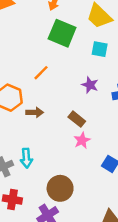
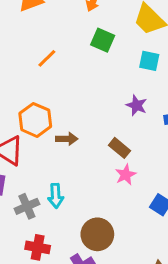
green square: (62, 33) -> (103, 40), size x0.7
orange line: (41, 73) -> (47, 58), moved

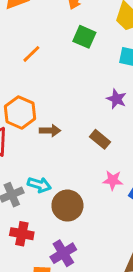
pink star: (126, 175) -> (113, 180), moved, turned 30
cyan arrow: (56, 196) -> (39, 185), turned -70
brown circle: (97, 234) -> (67, 206), moved

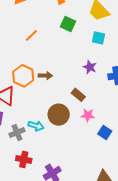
brown arrow: (50, 131) -> (45, 76), moved
pink star: (113, 180) -> (88, 115), moved
brown circle: (67, 206) -> (59, 115), moved

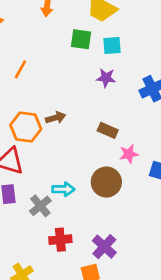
green square: (68, 24) -> (81, 39), moved
purple star: (90, 67) -> (106, 78), moved
brown circle: (59, 115) -> (106, 182), moved

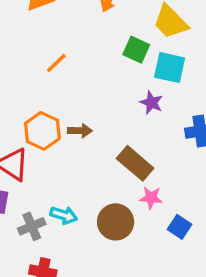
cyan square: (112, 45) -> (170, 68), size x1.4
brown rectangle: (108, 130) -> (135, 163), size x1.5

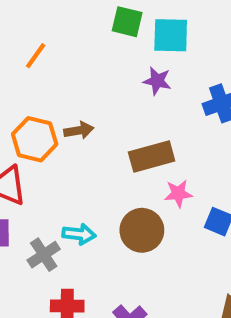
brown rectangle: (135, 163) -> (152, 156), turned -45

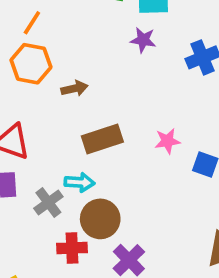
orange hexagon: (35, 139) -> (31, 64), moved
brown rectangle: (152, 156) -> (102, 139), moved
brown circle: (142, 230) -> (100, 219), moved

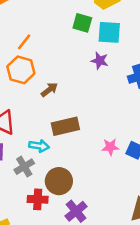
brown arrow: (74, 88) -> (49, 90), turned -30
pink star: (167, 141) -> (110, 147), moved
cyan arrow: (79, 182) -> (39, 146), moved

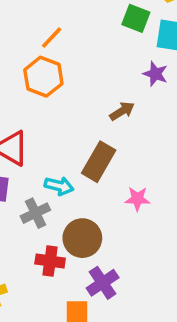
brown arrow: (49, 90) -> (122, 111), moved
brown rectangle: (65, 126) -> (99, 162), turned -52
pink star: (110, 147) -> (137, 199), moved

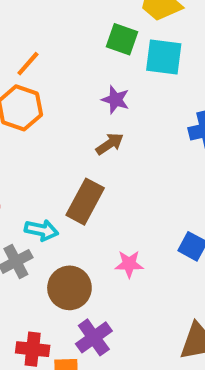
purple star: (155, 74) -> (115, 100), moved
pink star: (137, 199) -> (129, 264), moved
red cross: (50, 261) -> (33, 349), moved

